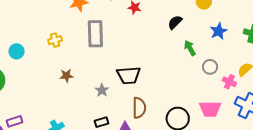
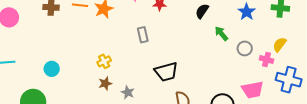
gray rectangle: (95, 34) -> (143, 35), moved, size x0.6
yellow cross: (55, 40) -> (104, 61), moved
gray star: (102, 90) -> (128, 92), moved

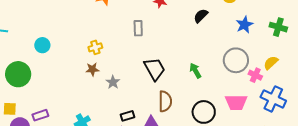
green arrow: (221, 34) -> (195, 71), moved
gray circle: (245, 48) -> (236, 60), size x1.6
black trapezoid: (166, 72) -> (154, 69), turned -115

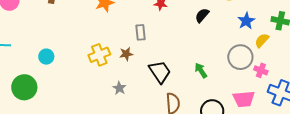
yellow cross: (95, 47) -> (99, 55), size x1.5
yellow semicircle: (271, 63) -> (262, 40), moved
brown star: (92, 69) -> (126, 54), moved

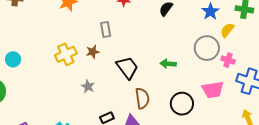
green arrow: (201, 70) -> (168, 64), turned -49

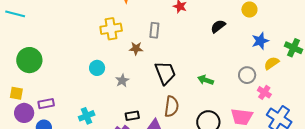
gray circle: (207, 48) -> (247, 75), size x0.7
yellow cross: (66, 54) -> (111, 29), moved
cyan circle: (13, 59) -> (97, 68), moved

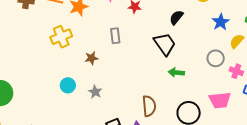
yellow cross: (111, 29) -> (61, 37), moved
brown star: (136, 48) -> (91, 58), moved
black trapezoid: (165, 73) -> (165, 44), moved

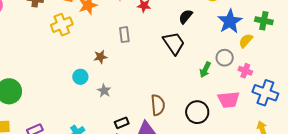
blue star: (221, 22) -> (230, 21), size x1.4
yellow cross: (61, 37) -> (62, 25), moved
green arrow: (176, 72) -> (205, 70), moved, turned -70
cyan circle: (68, 85) -> (80, 77), moved

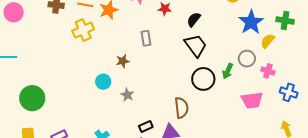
black semicircle: (186, 17) -> (194, 20), moved
blue cross: (265, 93) -> (289, 92), size x0.7
black circle: (197, 112) -> (203, 79), moved

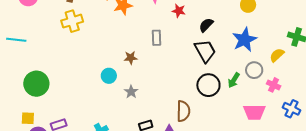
blue star: (251, 22) -> (245, 40), moved
yellow cross: (83, 30) -> (72, 21), moved

